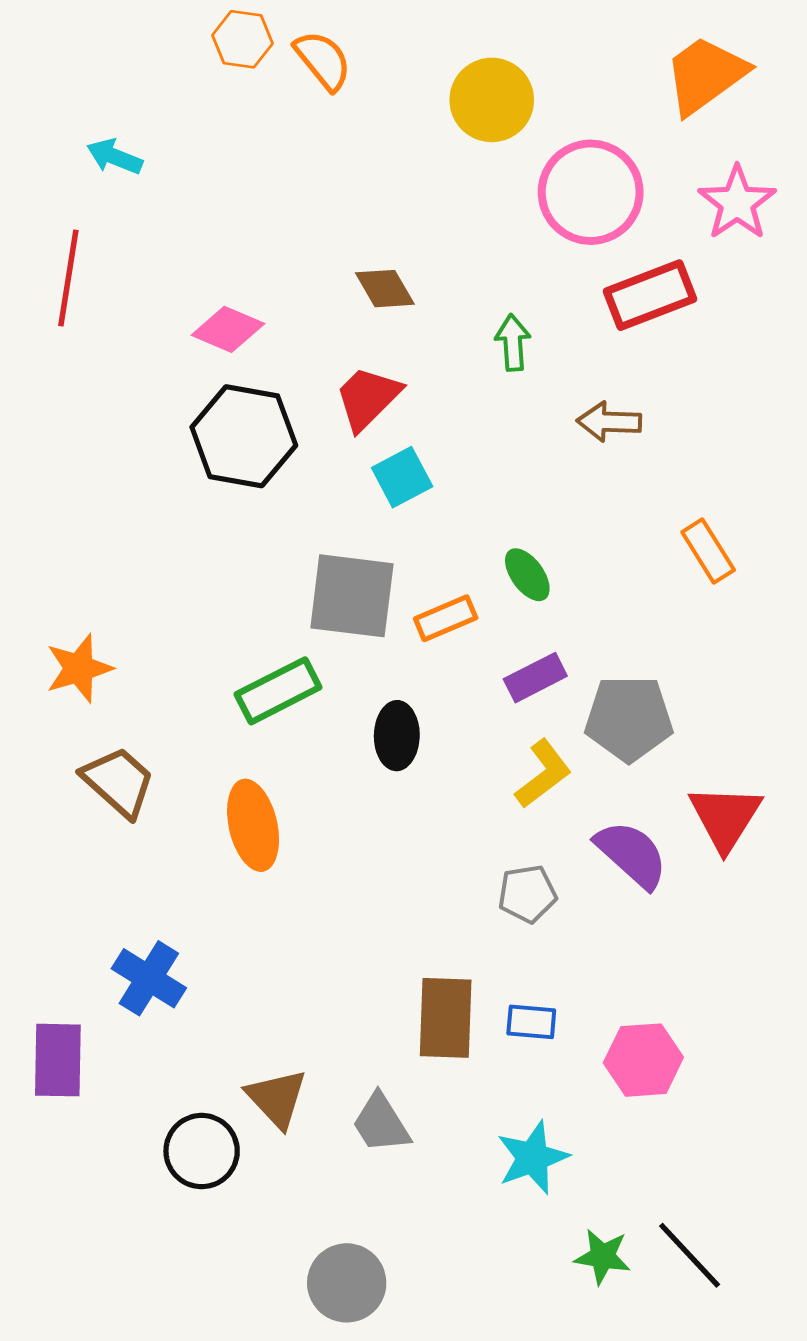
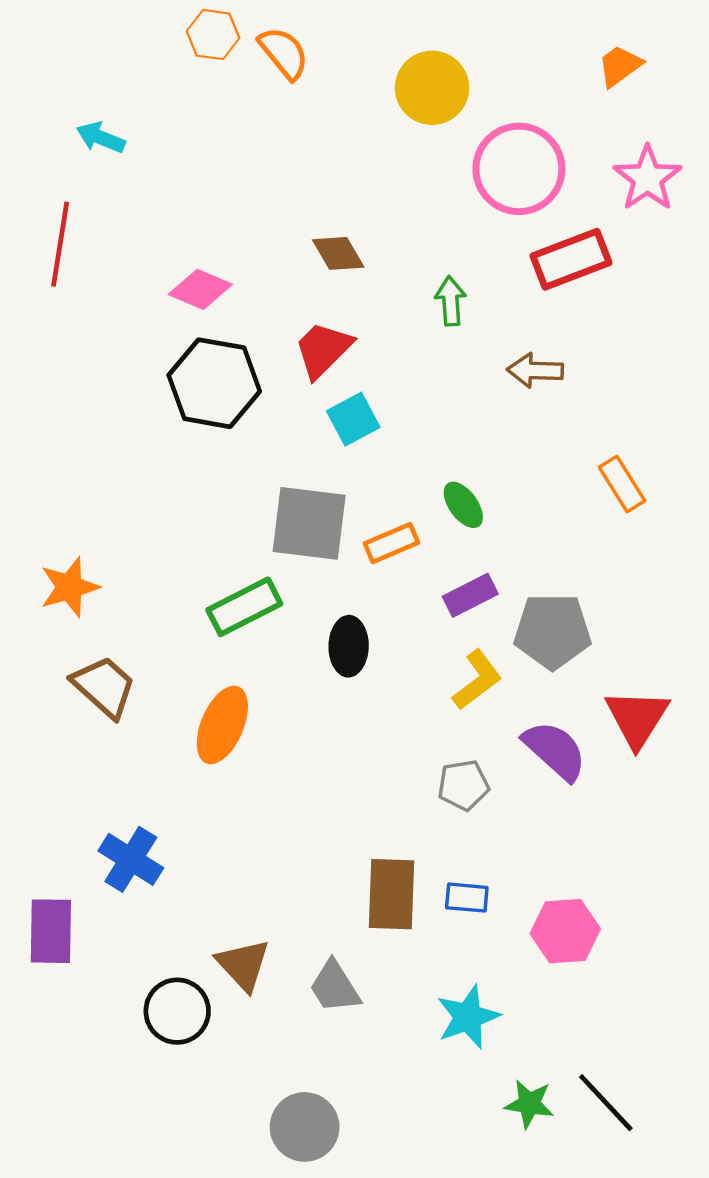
orange trapezoid: (705, 75) -> (620, 66), size x0.6
orange ellipse: (253, 825) -> (222, 725), turned 36

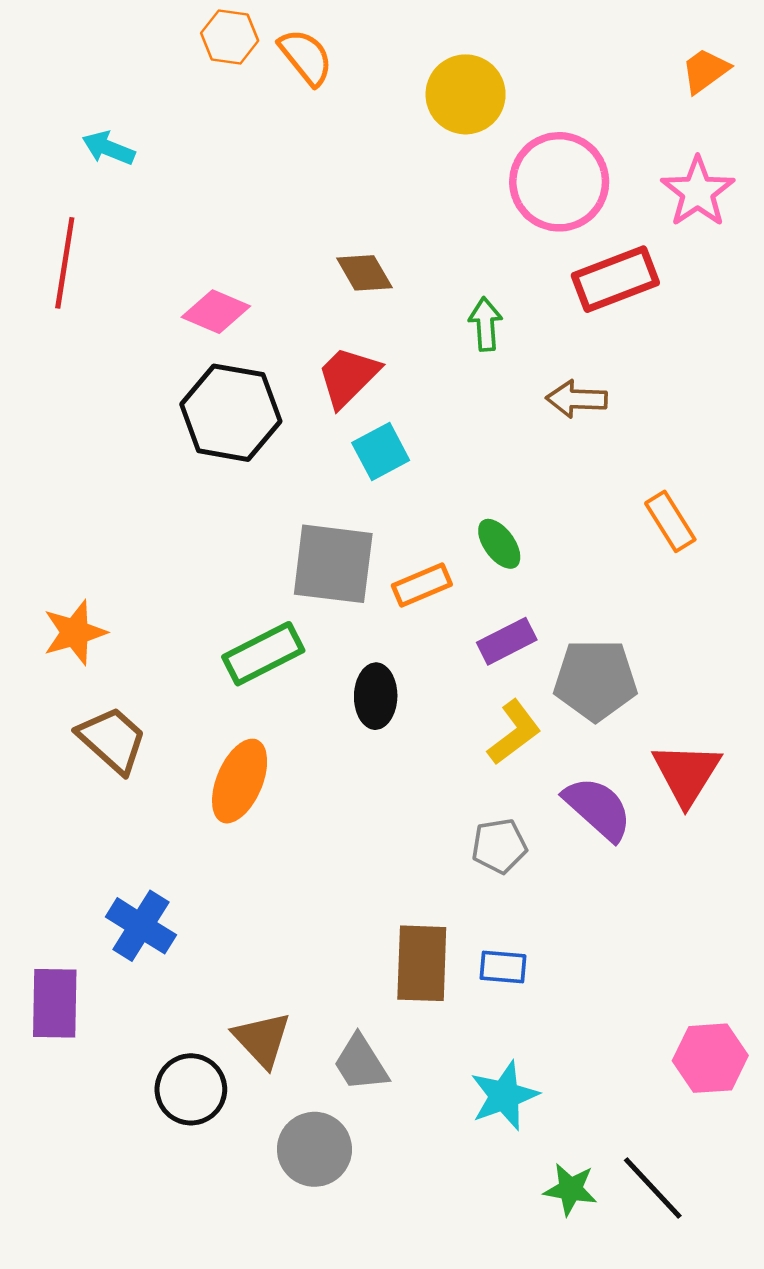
orange trapezoid: (620, 66) -> (705, 71), moved
pink hexagon: (565, 931) -> (710, 1058), moved
gray circle: (305, 1127) -> (314, 1149), moved

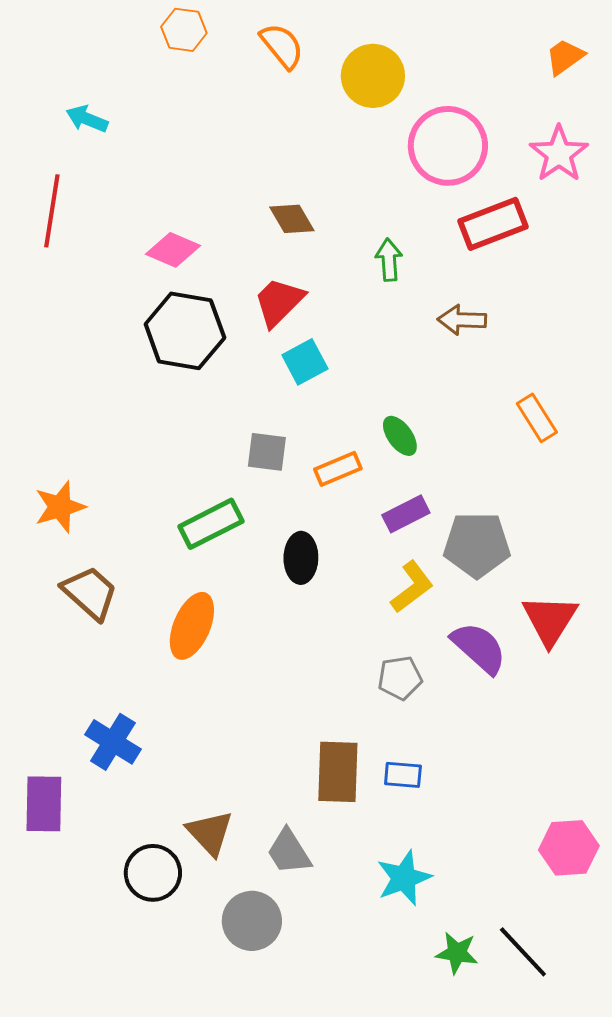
orange semicircle: (306, 57) -> (282, 46), moved
gray square: (333, 564) -> (267, 452), size x0.6

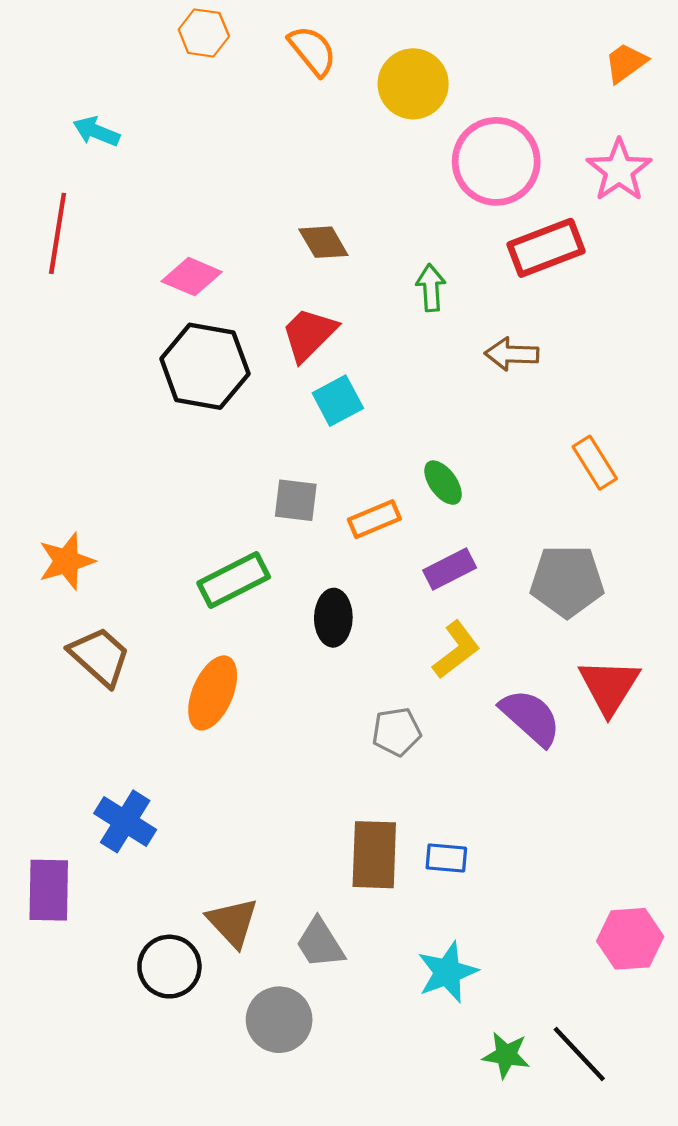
gray pentagon: (477, 545) -> (567, 581), moved
gray pentagon: (400, 678) -> (396, 732), moved

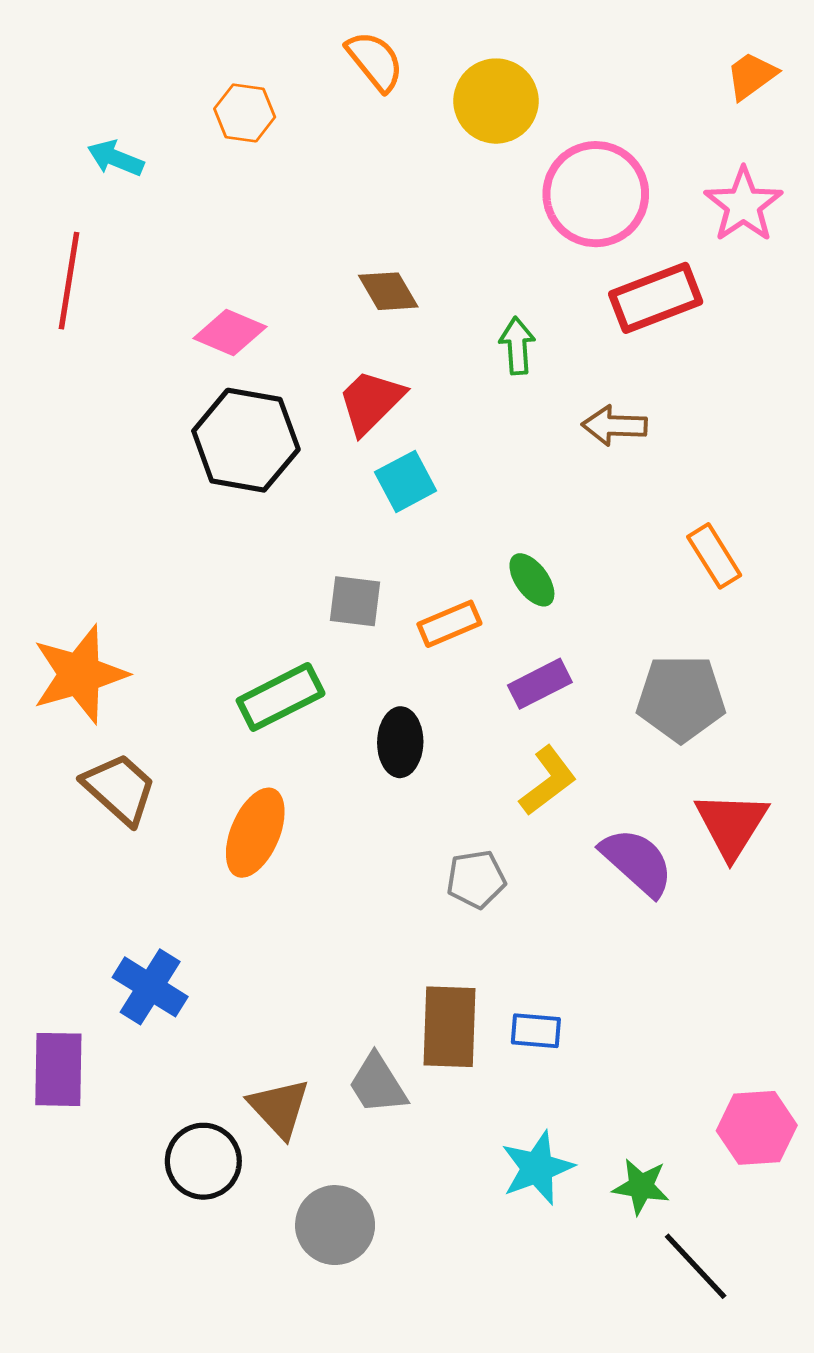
orange hexagon: (204, 33) -> (245, 113), moved
orange star: (66, 561) -> (80, 674), size x1.4
gray trapezoid: (320, 943) -> (378, 1084), moved
green star: (506, 1055) -> (641, 1186), moved

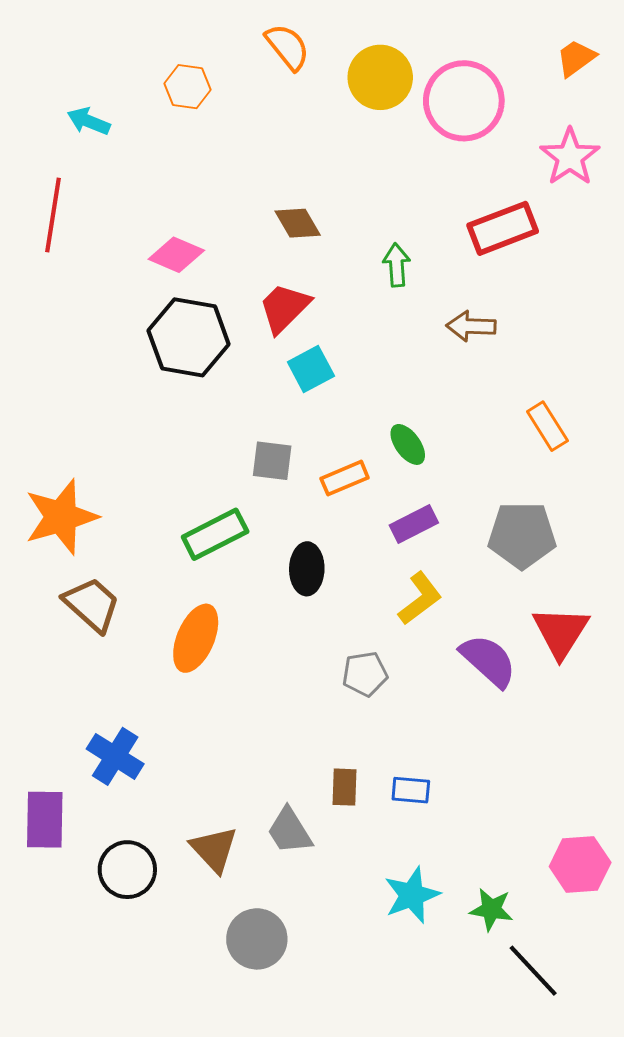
pink circle: (596, 194) -> (464, 101), moved
brown rectangle: (449, 1027) -> (345, 787), size x0.6
black circle: (203, 1161) -> (127, 870), moved

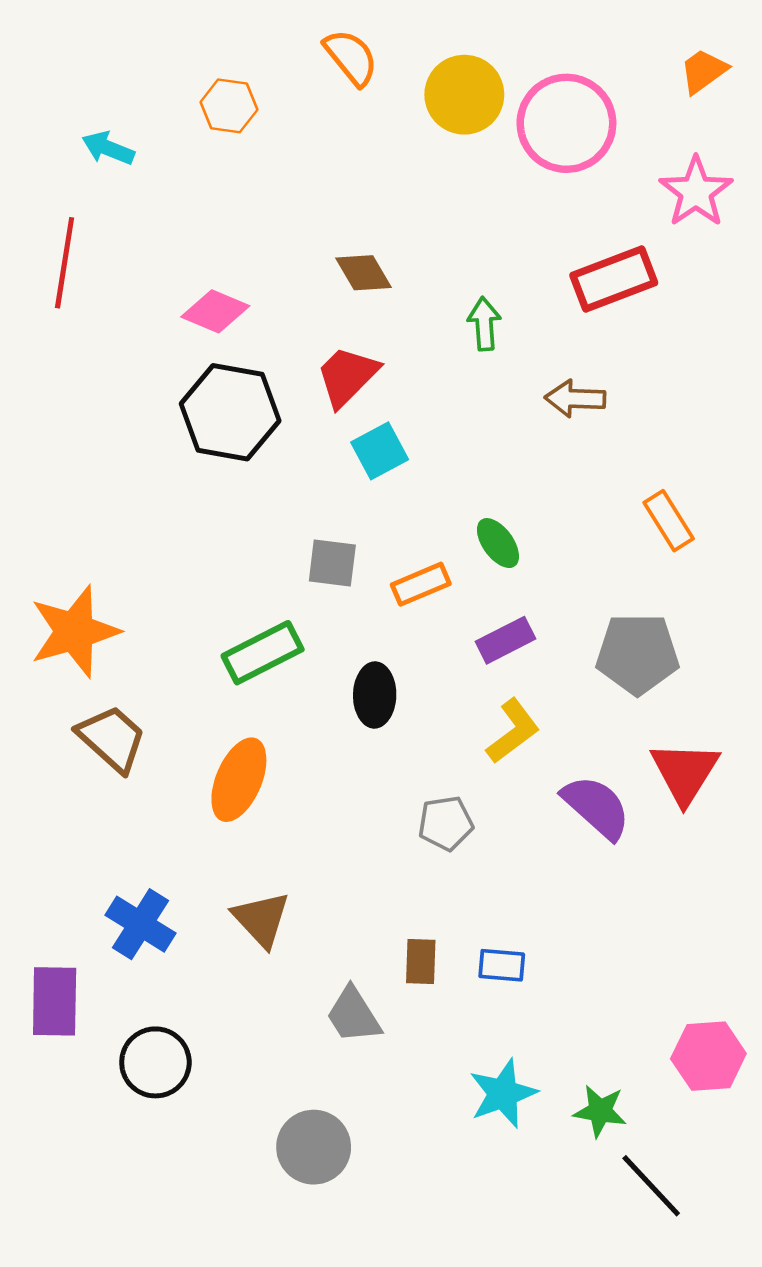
brown triangle: (214, 849) -> (261, 919), moved

